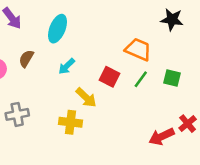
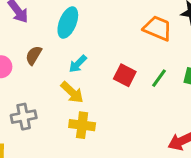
orange trapezoid: (138, 49) -> (158, 28), moved
yellow arrow: (86, 98) -> (72, 92), moved

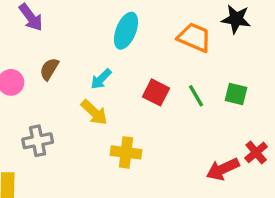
cyan ellipse: (68, 23) -> (126, 31), moved
green line: (159, 78) -> (196, 96), turned -66
yellow cross: (82, 125) -> (126, 152), moved

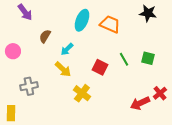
orange trapezoid: (194, 37) -> (110, 24), moved
brown semicircle: (49, 69) -> (45, 36), moved
red square: (156, 92) -> (100, 67), moved
yellow cross: (126, 152) -> (82, 93), turned 30

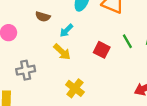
brown semicircle: (45, 36) -> (43, 17), turned -104
yellow cross: (82, 93) -> (75, 88), moved

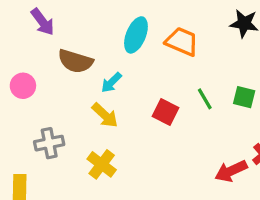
brown semicircle: (43, 17) -> (75, 61), size x1.5
yellow cross: (75, 88) -> (102, 164), moved

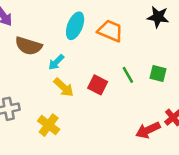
yellow arrow: (105, 115) -> (64, 87), moved

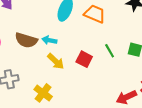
brown semicircle: (29, 46) -> (26, 40), moved
cyan arrow: (56, 62) -> (49, 40), turned 56

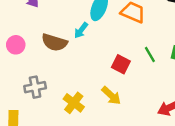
cyan arrow: (49, 40) -> (81, 30), moved, turned -64
yellow arrow: (56, 61) -> (111, 96), moved

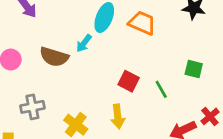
green line: (150, 54) -> (161, 89), moved
yellow arrow: (111, 96) -> (118, 116), turned 40

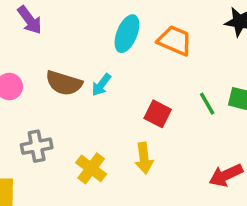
cyan arrow: (84, 43) -> (101, 85), moved
green line: (161, 89) -> (207, 104), moved

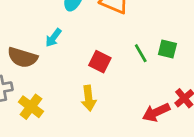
brown semicircle: (64, 83) -> (22, 57), moved
yellow cross: (91, 168) -> (31, 107), moved

